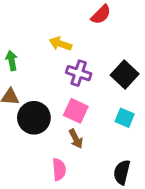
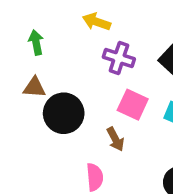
pink square: (76, 111) -> (133, 105), moved

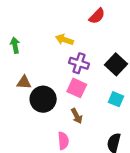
green arrow: (36, 42) -> (15, 45), moved
pink square: (133, 105) -> (77, 88), moved

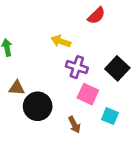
pink square: (77, 88) -> (88, 94), moved
cyan square: (116, 99) -> (110, 116), moved

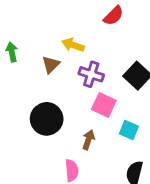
brown triangle: (17, 88) -> (51, 65), moved, turned -49
brown arrow: (74, 125) -> (88, 140), turned -133

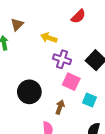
brown triangle: (51, 65) -> (17, 24), moved

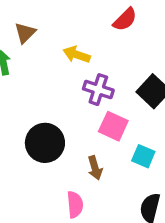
brown arrow: (60, 107) -> (95, 168), turned 144

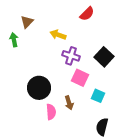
pink semicircle: (75, 205) -> (51, 112), moved

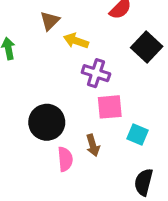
brown triangle: (27, 22) -> (50, 21), moved
black square: (104, 57) -> (147, 47), moved
pink square: (80, 78) -> (110, 107), turned -30

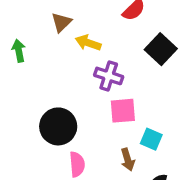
brown arrow: (93, 145) -> (128, 160), moved

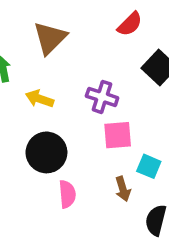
brown triangle: (61, 22) -> (50, 38), size x1.5
yellow arrow: (88, 43) -> (40, 99), moved

